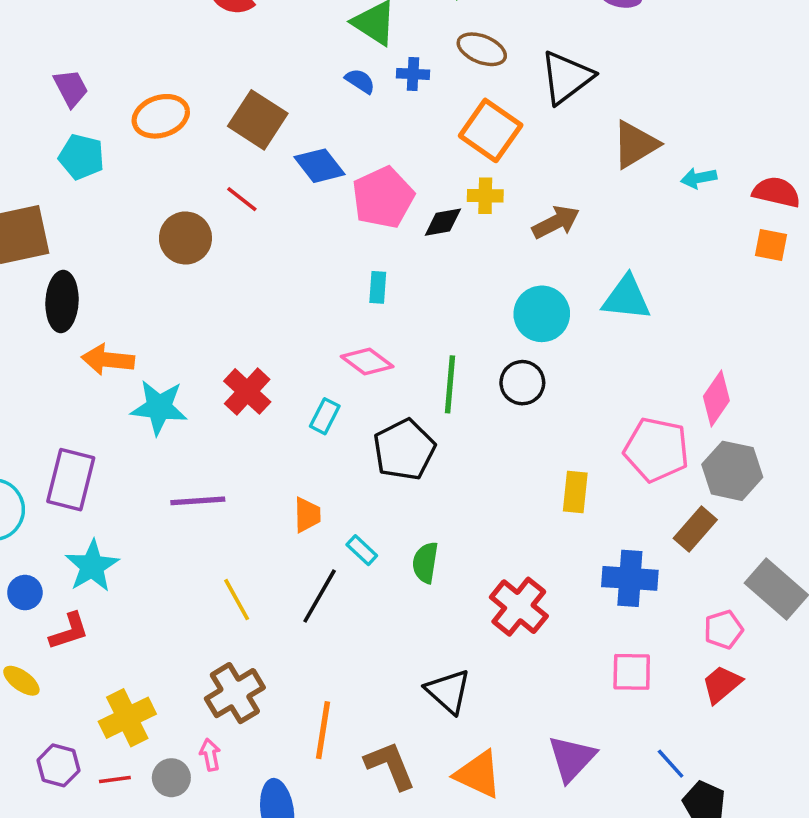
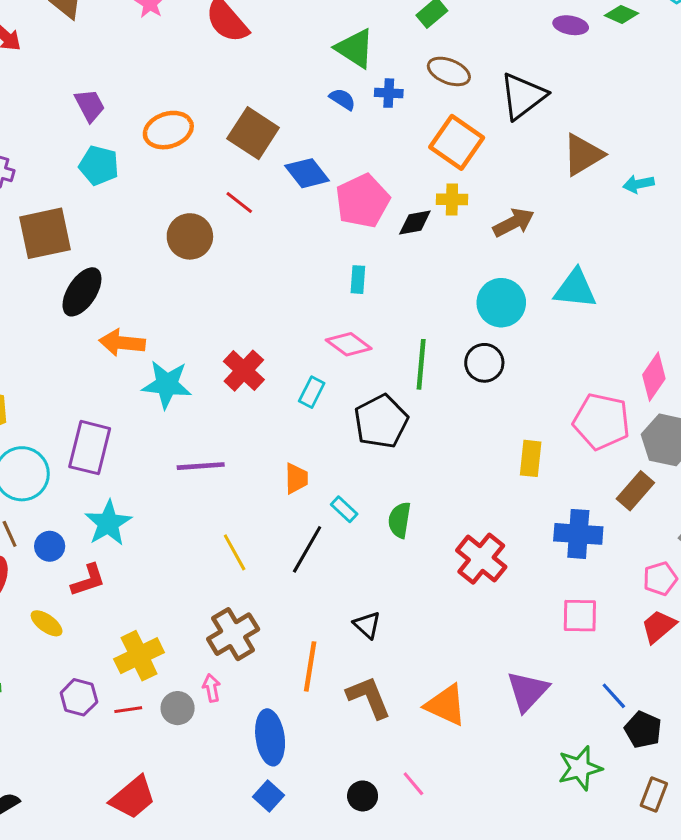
black ellipse: (62, 301) -> (82, 292), turned 30
black triangle: (448, 691) -> (367, 625), moved, size x0.7

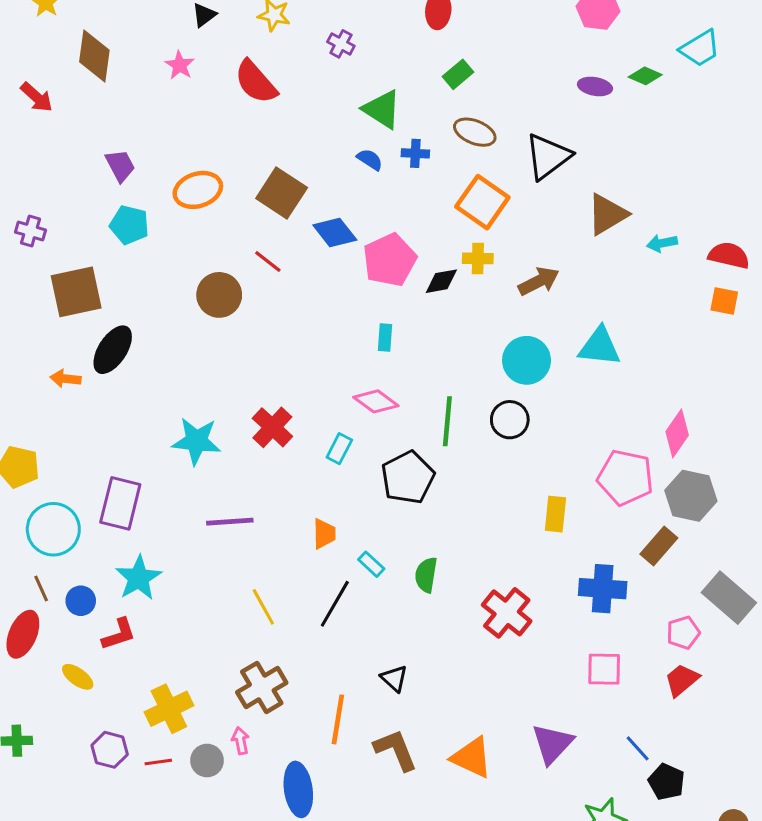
orange arrow: (122, 343) -> (66, 379), moved, size x0.7

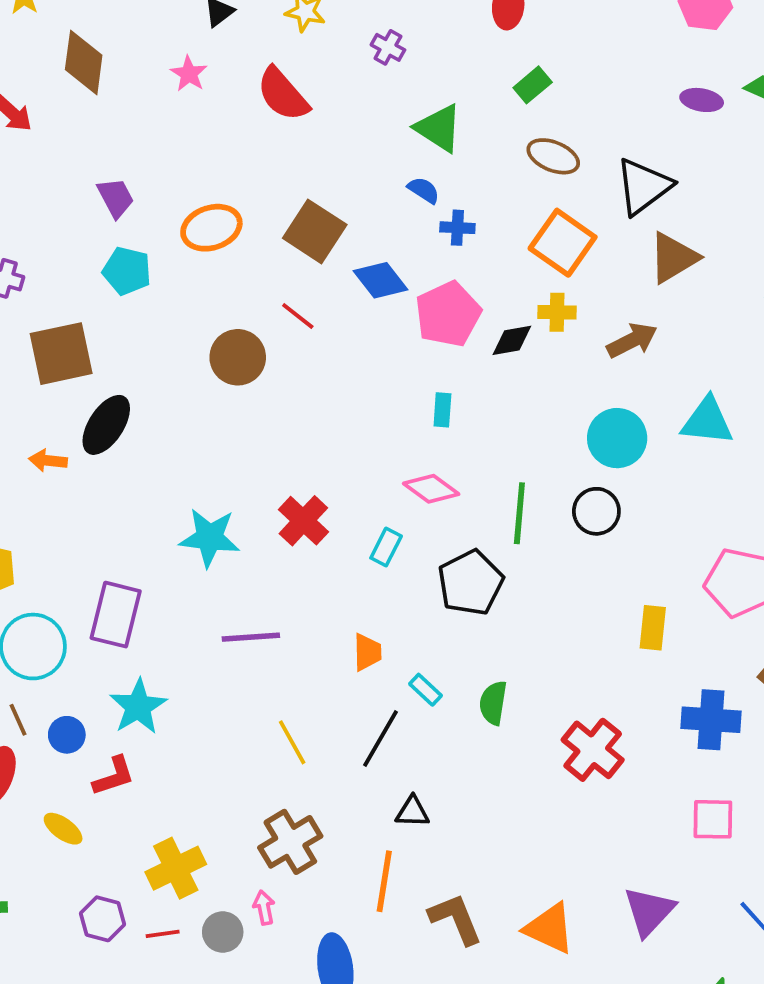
blue cross: (415, 153) -> (457, 228), moved
brown triangle: (607, 214) -> (673, 258), moved
black triangle: (394, 678) -> (412, 812), moved, turned -40

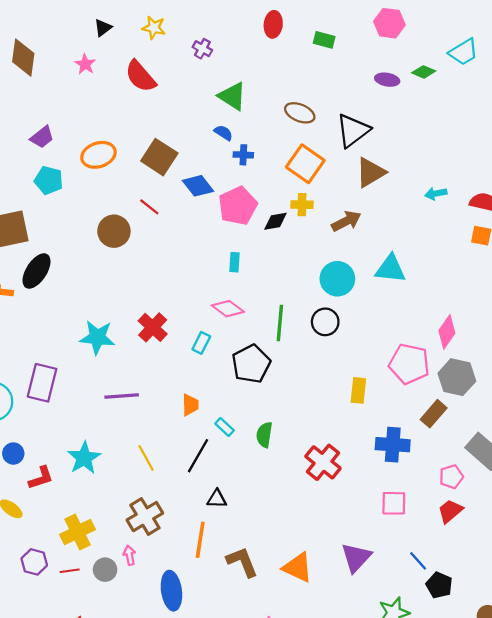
green rectangle: (533, 85) -> (324, 40), moved, turned 55
purple trapezoid: (116, 198) -> (42, 137), turned 80
cyan star: (138, 707) -> (84, 458), moved

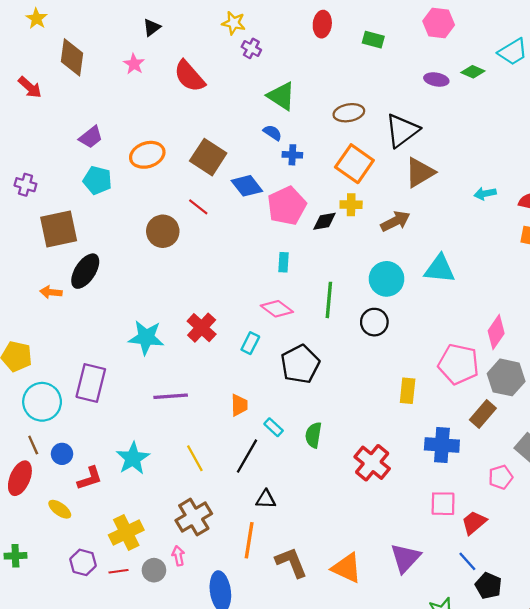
yellow star: (154, 28) -> (234, 23), moved
brown ellipse: (300, 113) -> (349, 113), turned -32
green line: (280, 323) -> (329, 300), moved
red trapezoid: (450, 511) -> (474, 523), moved

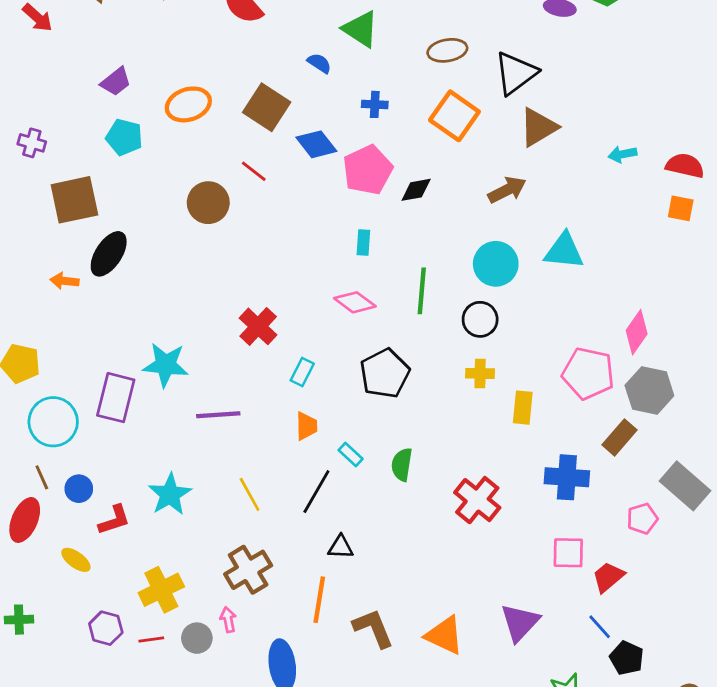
blue semicircle: (272, 133) -> (319, 63), moved
yellow cross: (351, 205) -> (480, 373), moved
cyan star: (146, 338) -> (166, 365), moved
cyan rectangle: (250, 343) -> (302, 372), moved

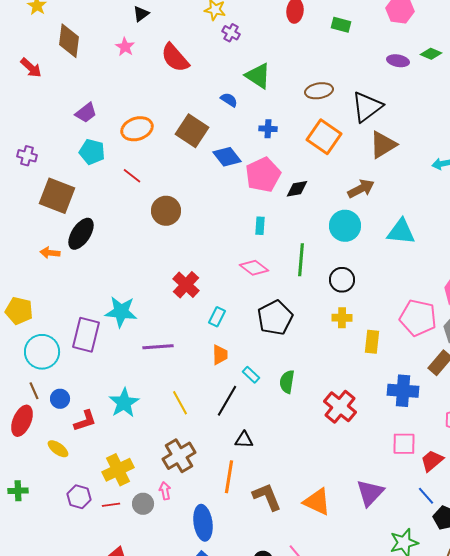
red line: (254, 171) -> (132, 176), moved
brown square: (74, 200) -> (57, 196), turned 33
brown circle: (208, 203) -> (166, 211), moved
cyan circle: (496, 264) -> (345, 226), moved

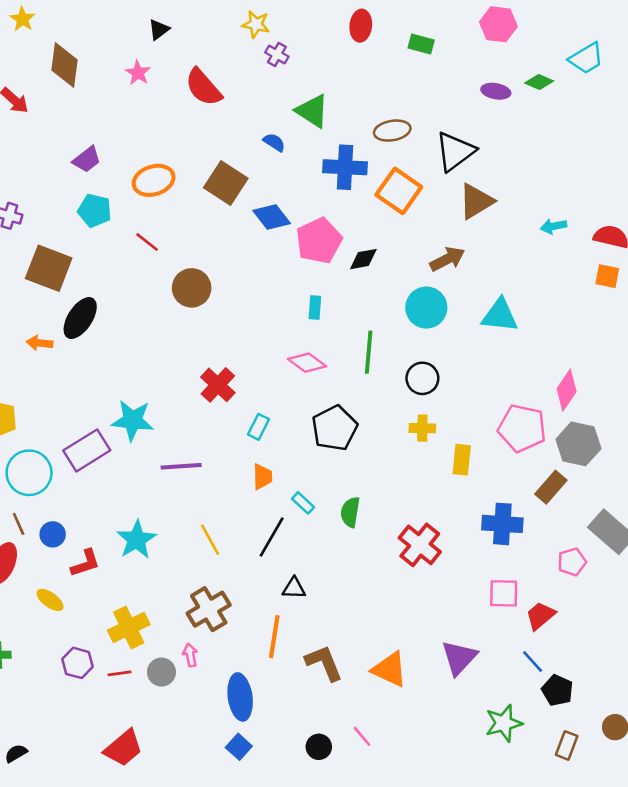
blue cross: (268, 129) -> (345, 167), moved, size x1.8
purple rectangle: (86, 335) -> (87, 450), turned 44

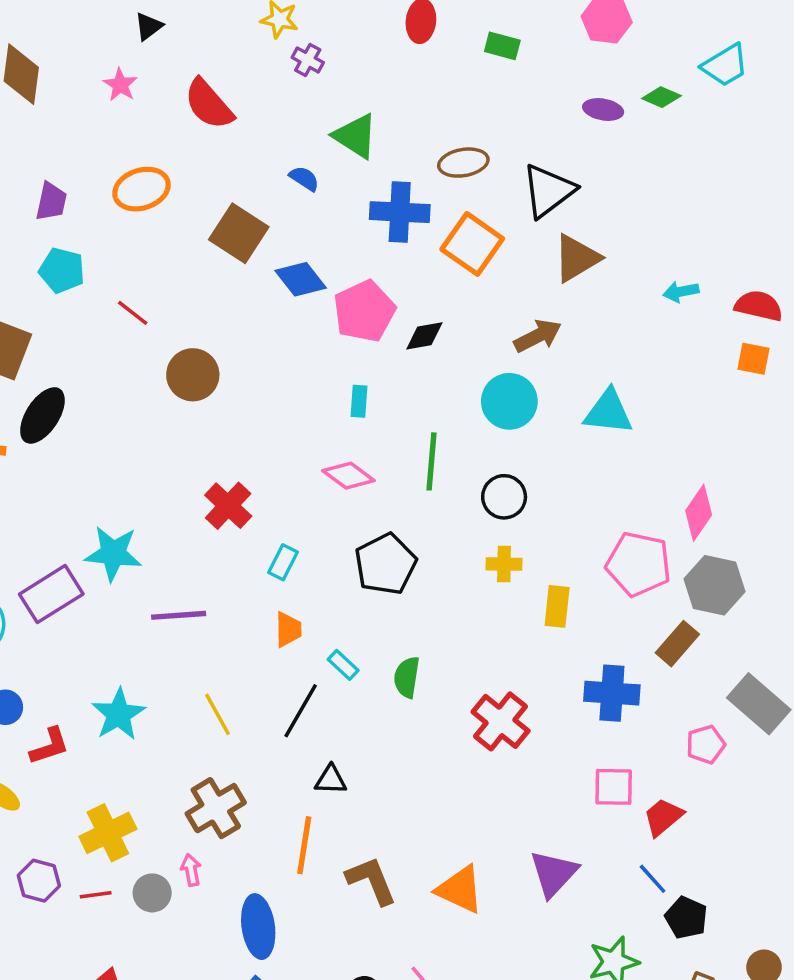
purple trapezoid: (87, 159) -> (51, 201), turned -40
orange ellipse: (154, 180) -> (142, 189), moved

